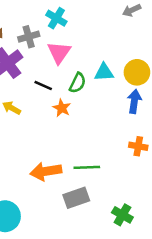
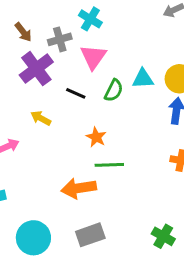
orange star: (62, 108) -> (96, 137), moved
green line: (87, 167) -> (109, 165), moved
gray rectangle: (76, 198) -> (90, 235), moved

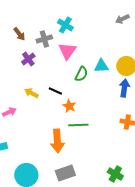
purple cross: (36, 69) -> (28, 59), size x0.6
black line: (76, 93) -> (55, 91), moved
orange arrow: (79, 188) -> (57, 141), turned -85

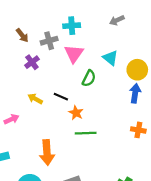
gray arrow: (122, 19) -> (117, 20), moved
cyan cross: (65, 25) -> (72, 26), turned -35
cyan triangle: (101, 66) -> (110, 58), moved, turned 42
orange arrow: (57, 141) -> (47, 153), moved

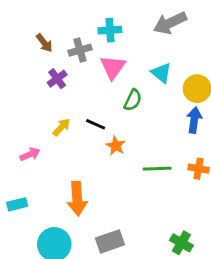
gray arrow: (117, 20) -> (170, 23), size x1.6
yellow arrow: (35, 99) -> (61, 127), turned 104
green line: (86, 133) -> (157, 169), moved

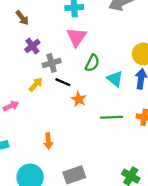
gray cross: (80, 50) -> (52, 63), moved
cyan triangle: (161, 73) -> (115, 79), moved
orange arrow: (77, 199) -> (48, 141), size x0.6

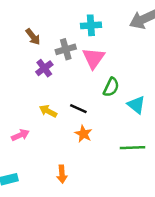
gray cross: (52, 63) -> (66, 49), moved
yellow arrow: (36, 84) -> (48, 111), turned -105
orange star: (79, 99) -> (83, 134), moved

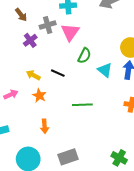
orange star: (83, 134) -> (39, 96), moved
green line: (133, 148) -> (82, 105), moved

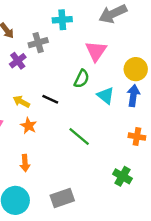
pink triangle: (70, 32) -> (96, 51), moved
green line: (82, 105) -> (79, 137), turned 42
orange arrow: (45, 126) -> (25, 163), moved
green cross: (119, 158) -> (122, 176), moved

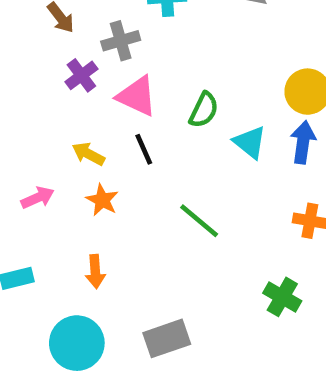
pink triangle: (96, 51) -> (137, 96), moved, turned -40
black line: (50, 99) -> (144, 149), turned 42

